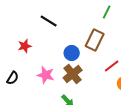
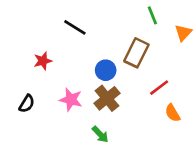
green line: (107, 12) -> (152, 15), turned -48

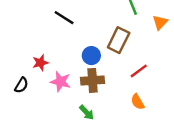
red star: (43, 61) -> (40, 63), moved
brown cross: (107, 98) -> (93, 80), turned 35
orange semicircle: (173, 113) -> (138, 102), moved

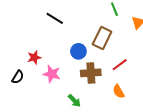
brown cross: (93, 80) -> (91, 73), moved

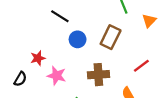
blue circle: (78, 51) -> (78, 39), moved
red line: (120, 65) -> (141, 66), moved

